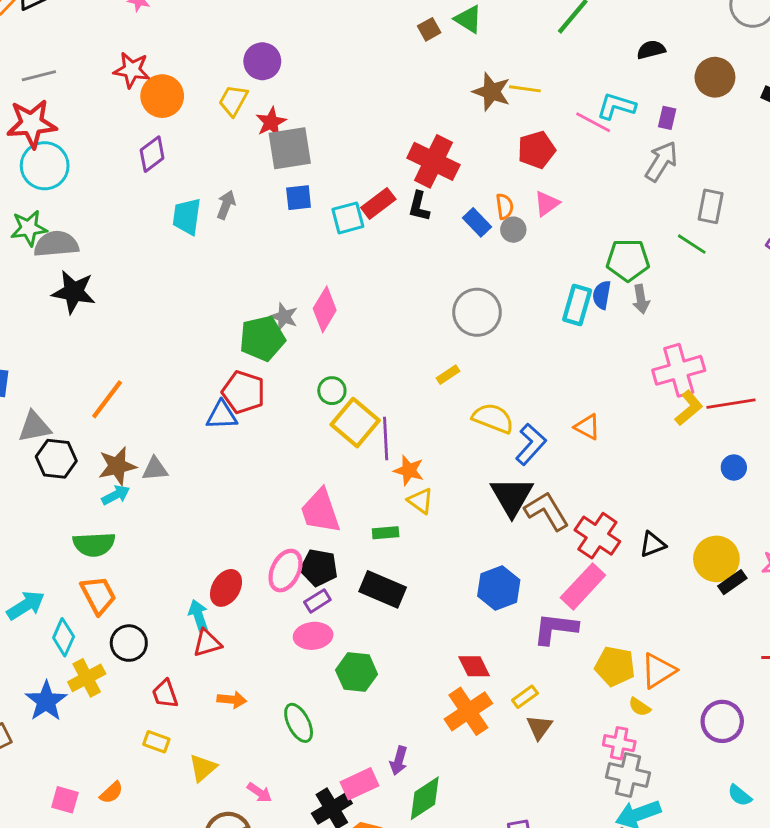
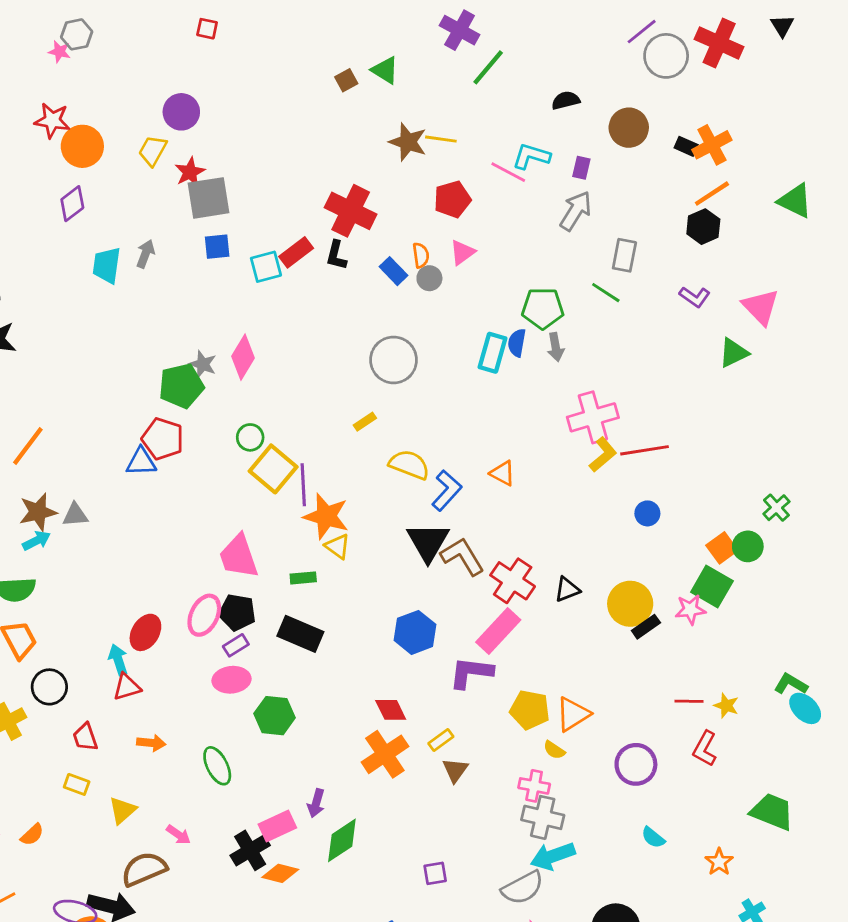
orange star: (409, 470) -> (326, 516), size x1.5

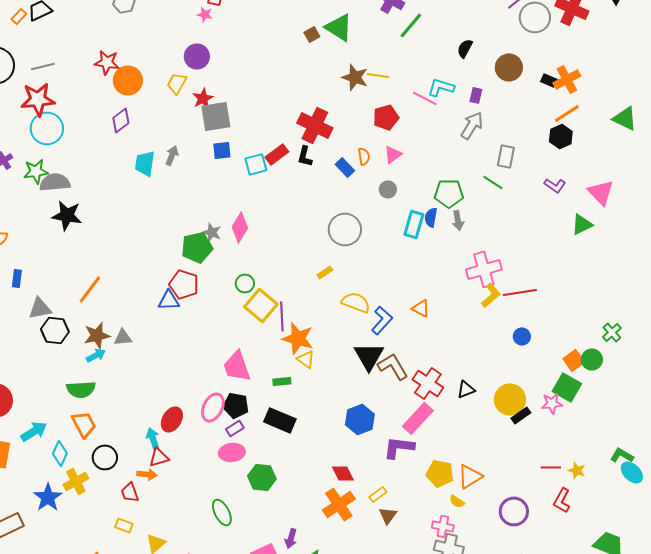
pink star: (59, 52) -> (205, 14), moved
green triangle: (385, 70) -> (339, 27), size x1.4
black semicircle: (566, 100) -> (465, 48), turned -48
gray circle: (429, 278) -> (388, 189), moved
orange arrow: (151, 743) -> (147, 474), moved

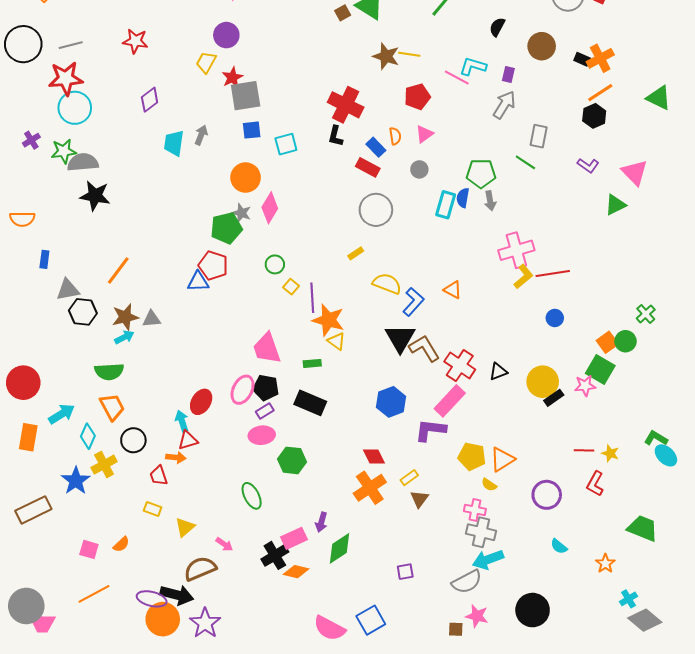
orange circle: (128, 80) -> (246, 178), moved
red rectangle: (277, 154) -> (368, 167), moved, turned 65
yellow square: (261, 305) -> (291, 287), size x0.5

